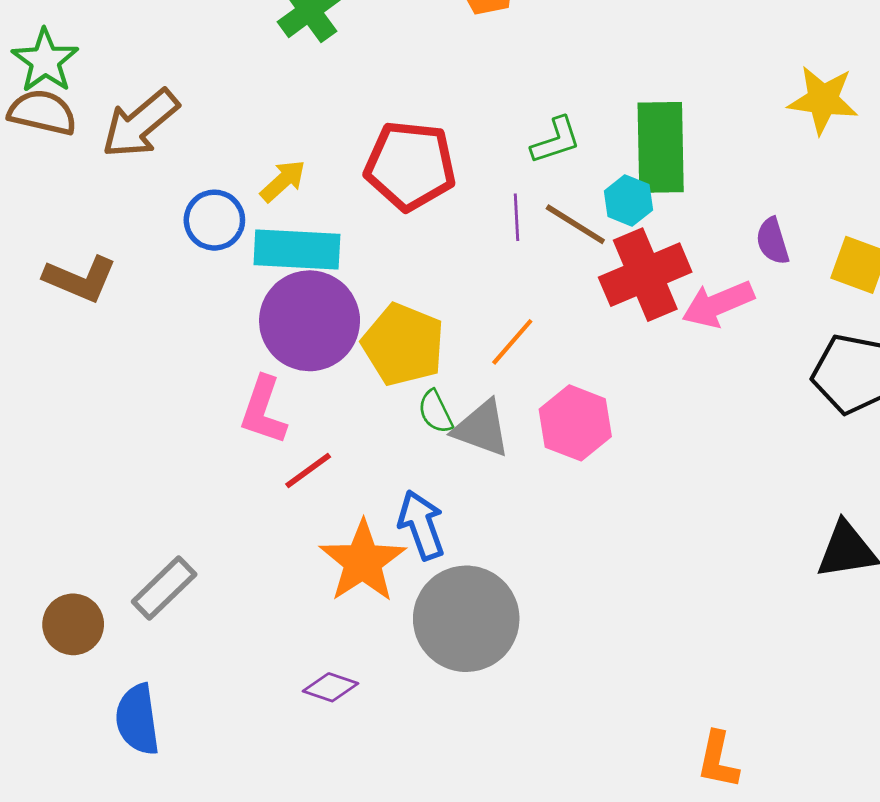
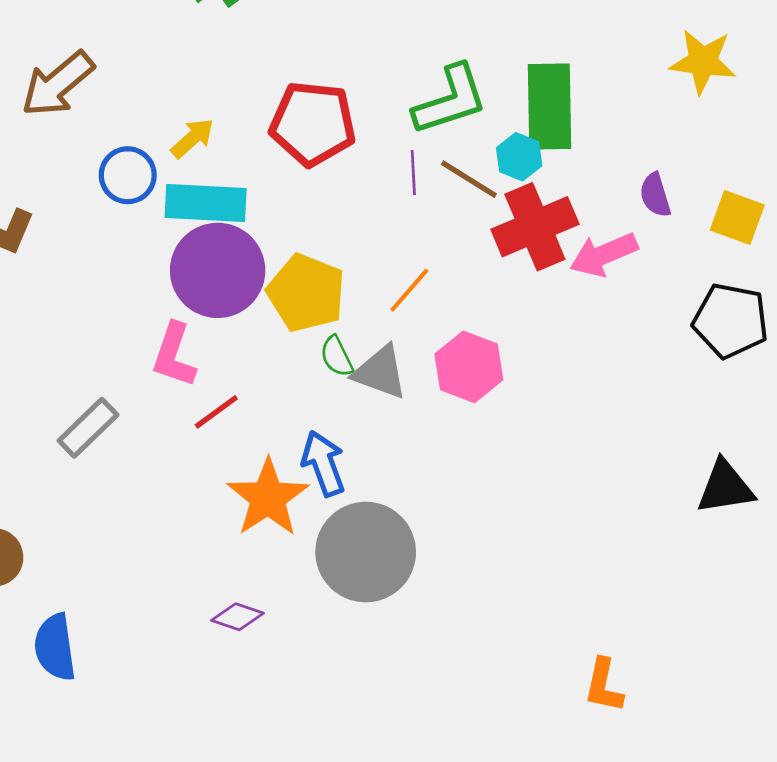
green L-shape: (556, 140) -> (450, 100), size x1.6
gray rectangle: (164, 588) -> (88, 428), moved

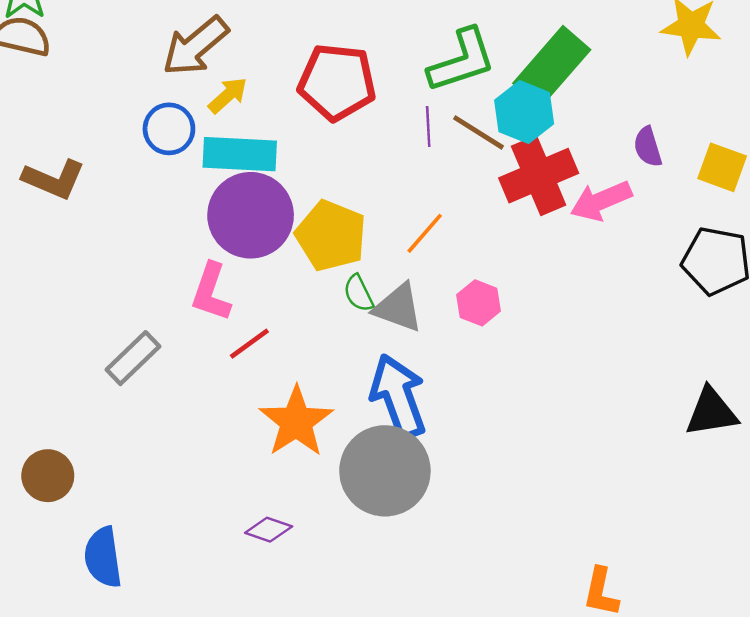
brown arrow: (58, 84) -> (195, 46), moved
green rectangle: (549, 106) -> (552, 66), turned 42
cyan hexagon: (519, 157) -> (524, 112), size x1.4
pink hexagon: (469, 367) -> (479, 303), size x0.7
blue arrow: (323, 463) -> (398, 396), moved, size x1.4

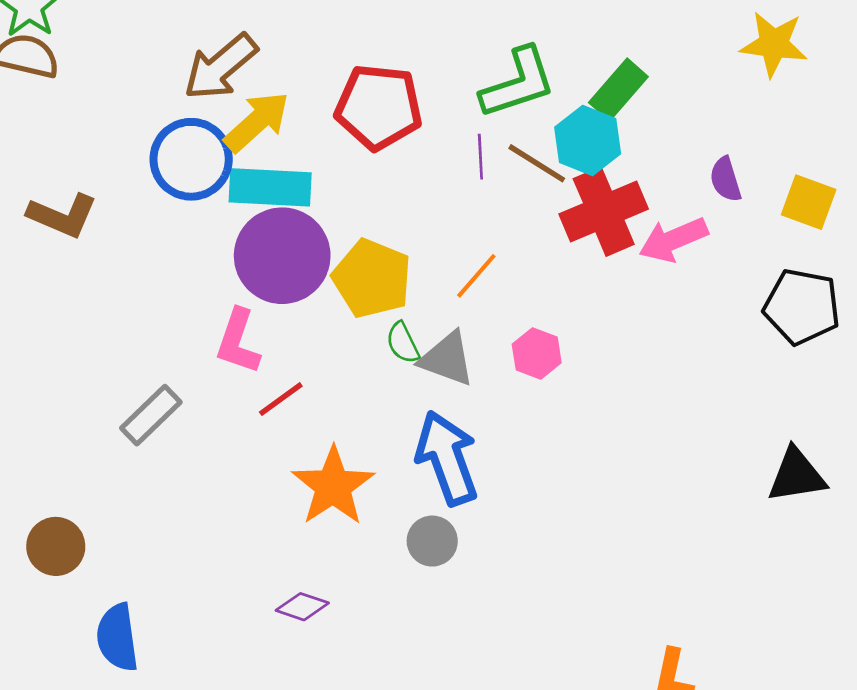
green rectangle: (552, 66) -> (618, 90), size x0.7
yellow arrow: (228, 95) -> (257, 122), size x1.5
blue circle: (169, 129) -> (191, 159), size x1.4
gray circle: (385, 471) -> (432, 541), size x0.5

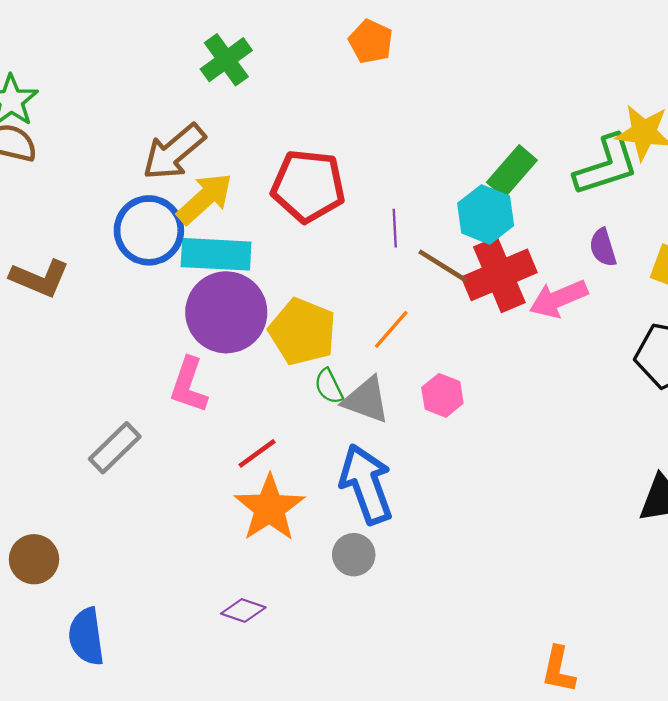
green L-shape: (518, 83) -> (606, 166), moved
brown line: (537, 163) -> (442, 266), moved
red line: (281, 399) -> (257, 453), moved

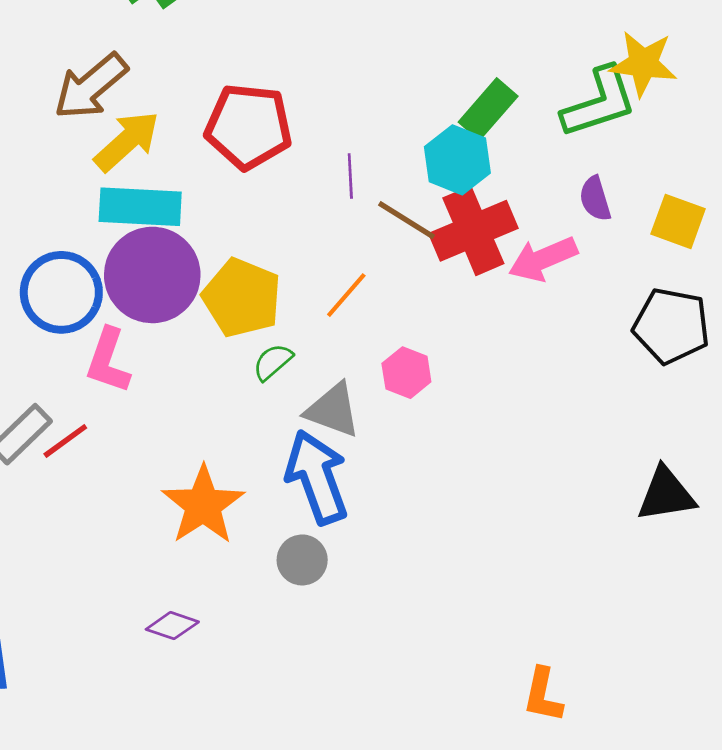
blue circle: (149, 230) -> (61, 292), moved
green semicircle: (329, 386) -> (273, 362), turned 75
gray triangle: (366, 400) -> (333, 410), moved
red line: (257, 453) -> (65, 441), moved

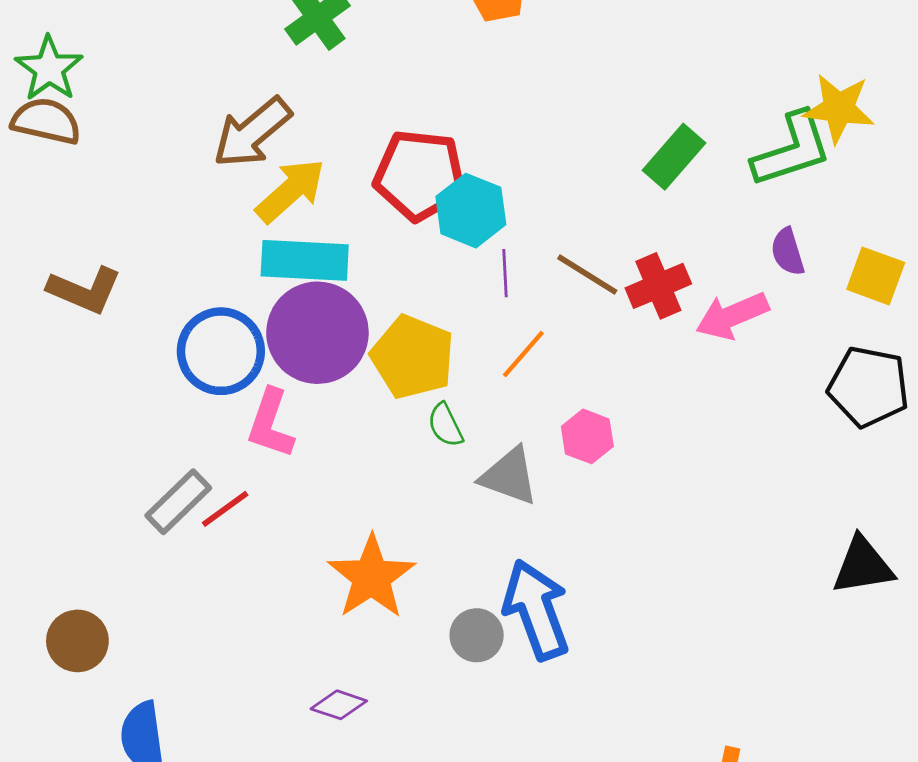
cyan hexagon: (457, 160) -> (471, 211), moved
purple line: (350, 176) -> (505, 273), moved
red cross: (473, 231) -> (658, 286), size x0.7
green semicircle: (273, 362) -> (445, 425), turned -75
blue arrow: (317, 477) -> (536, 610), moved

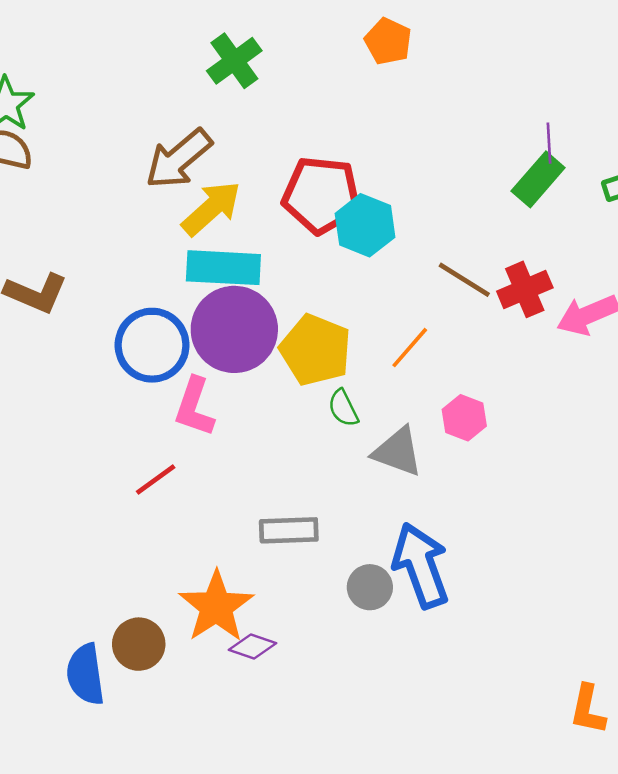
purple line: (505, 273) -> (549, 143), moved
gray rectangle: (178, 502) -> (289, 530), moved, turned 42
orange star: (371, 577) -> (216, 607), moved
brown circle: (77, 641) -> (139, 644), moved

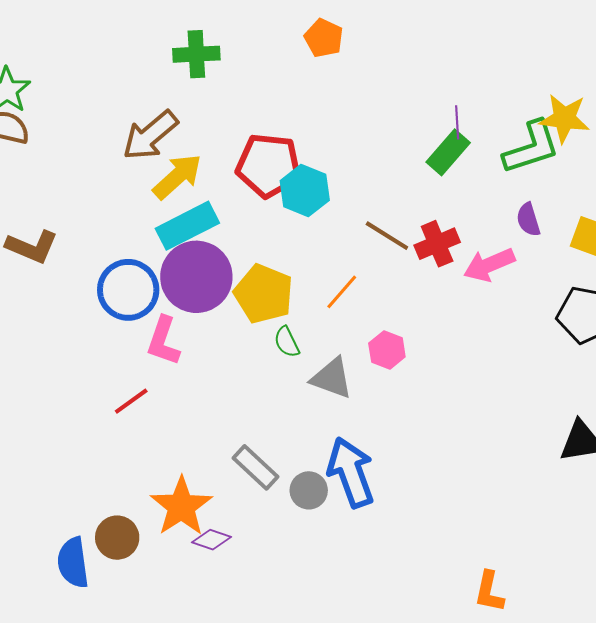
green cross: (234, 61) -> (196, 54), turned 33
cyan rectangle: (223, 268) -> (187, 226), turned -30
gray rectangle: (289, 530) -> (256, 467), moved, turned 45

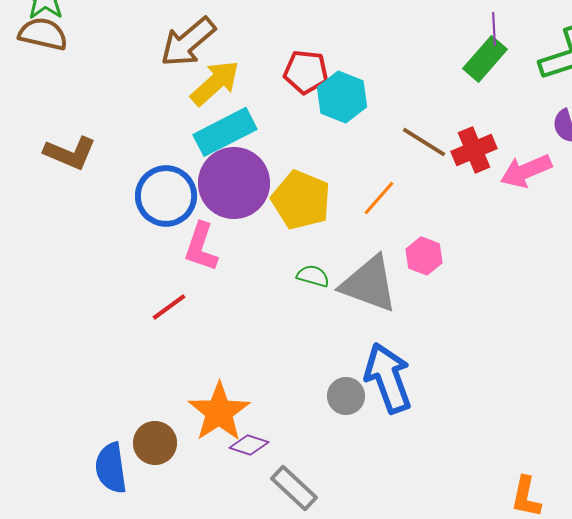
red pentagon: (269, 165) -> (306, 72), size x0.7
green semicircle: (287, 342) -> (313, 276), moved, turned 132
gray triangle: (332, 378) -> (369, 284), size x1.4
gray rectangle: (256, 467) -> (294, 488), moved

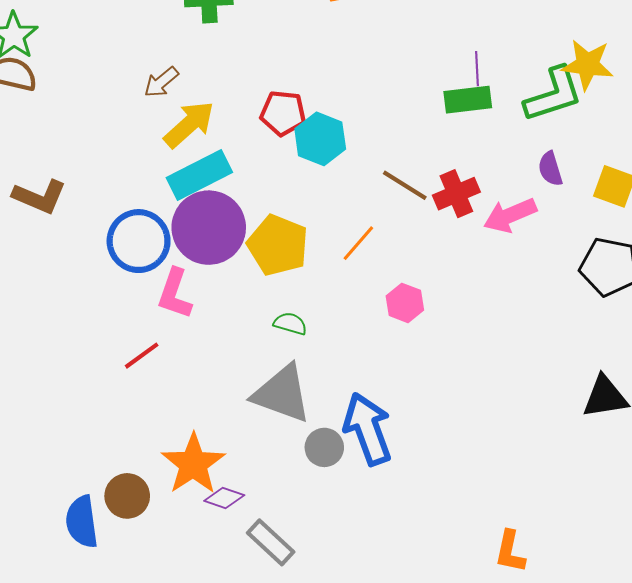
brown arrow: (188, 42) -> (161, 82), size x0.6
green rectangle: (485, 59) -> (468, 100), turned 42
gray triangle: (369, 284) -> (282, 394), moved

